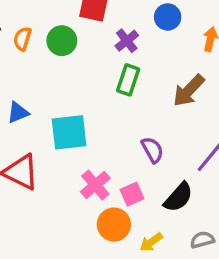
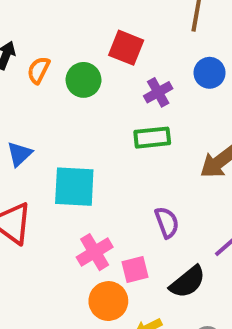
green rectangle: (128, 80) -> (152, 138), turned 56
blue triangle: (18, 112) -> (19, 154), turned -30

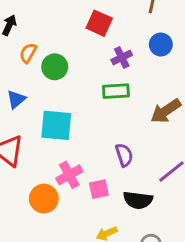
orange semicircle: (39, 70) -> (28, 53), moved
green circle: (83, 80) -> (55, 67), moved
black semicircle: (188, 282) -> (138, 200), turned 44
orange circle: (108, 301) -> (44, 199), moved

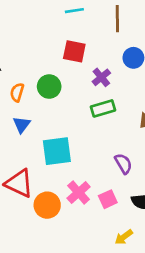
green circle: (55, 67) -> (49, 87), moved
blue triangle: (16, 99) -> (22, 125), moved
orange circle: (44, 199) -> (47, 205), moved

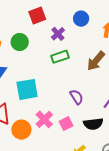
red square: (74, 51) -> (37, 15), turned -30

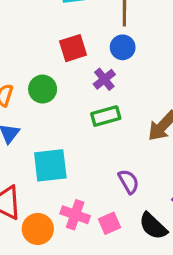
blue circle: (81, 19) -> (123, 47), moved
pink cross: (44, 119) -> (75, 215), turned -30
black semicircle: (93, 124) -> (153, 226), turned 48

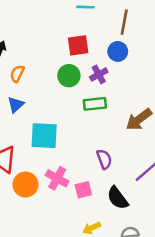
green circle: (43, 89) -> (69, 76), moved

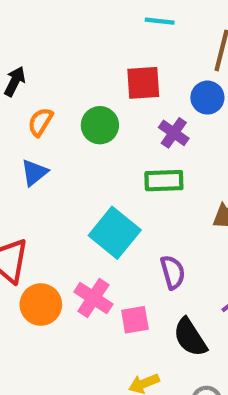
purple cross: (99, 74) -> (174, 133), turned -30
green circle: (69, 76) -> (100, 125), moved
cyan square: (44, 136) -> (115, 233), moved, turned 32

